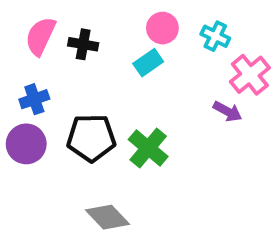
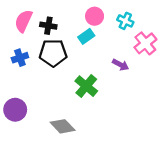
purple arrow: (227, 111) -> (121, 65), moved
black pentagon: (91, 138) -> (53, 53), moved
purple circle: (26, 144) -> (15, 110), moved

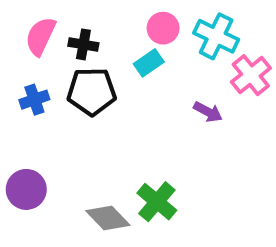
cyan cross: (125, 21) -> (216, 36), size x1.5
green cross: (86, 86) -> (157, 202), moved

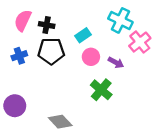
pink circle: (163, 28) -> (91, 57), moved
green cross: (157, 202) -> (101, 90), moved

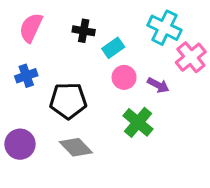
black cross: (47, 25) -> (84, 31), moved
black pentagon: (51, 51) -> (68, 101), moved
gray diamond: (60, 122) -> (76, 147), moved

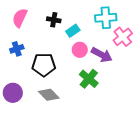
cyan cross: (164, 28) -> (106, 18), turned -30
purple arrow: (158, 85) -> (102, 55), size x1.5

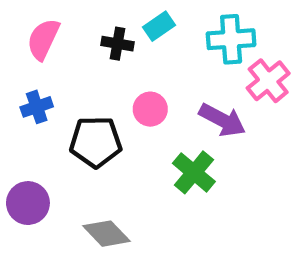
cyan rectangle: (73, 31) -> (159, 26), moved
pink circle: (80, 50) -> (150, 109), moved
gray diamond: (49, 95) -> (107, 234), moved

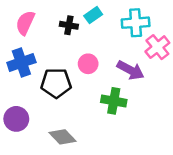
blue cross: (37, 107) -> (21, 62), size x1.5
green cross: (194, 172) -> (114, 101), turned -30

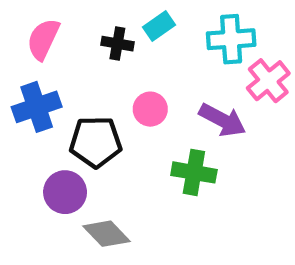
purple circle: (16, 119) -> (65, 192), moved

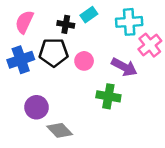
black pentagon: (96, 142) -> (54, 52), moved

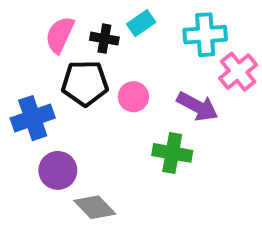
pink semicircle: (24, 22) -> (60, 35), moved
blue cross: (21, 60) -> (33, 118), moved

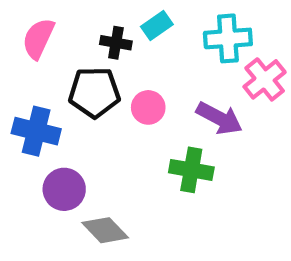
pink semicircle: (60, 35) -> (38, 38), moved
blue cross: (33, 118) -> (36, 131), turned 33

